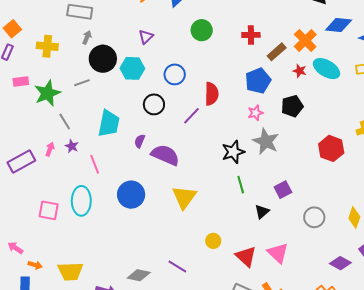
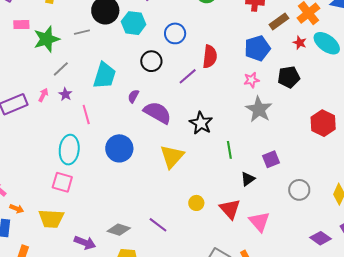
gray line: (65, 121) -> (61, 69), turned 72
black star: (233, 152) -> (201, 123), moved, turned -30
pink square: (49, 210) -> (62, 182), moved
red triangle: (246, 256) -> (230, 209), moved

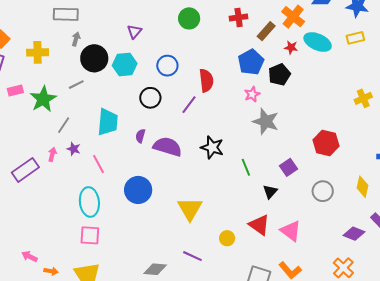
black pentagon: (289, 77) -> (279, 75), moved
red hexagon: (323, 123) -> (326, 143), moved
yellow triangle: (172, 157) -> (190, 209), moved
yellow circle: (196, 203) -> (227, 238), moved

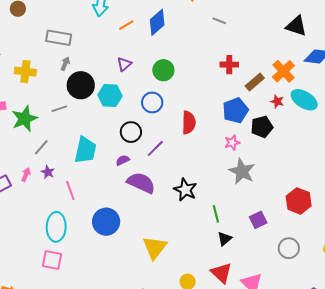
green circle: (189, 18) -> (163, 70), moved
purple line: (189, 105) -> (155, 148), moved
purple semicircle: (140, 136) -> (123, 160), moved, turned 40
black triangle: (270, 192) -> (225, 239), moved

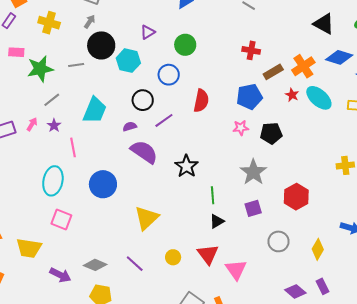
black pentagon: (262, 127) -> (271, 133), moved
gray star: (242, 171) -> (253, 172), moved
pink square: (52, 260) -> (61, 220), moved

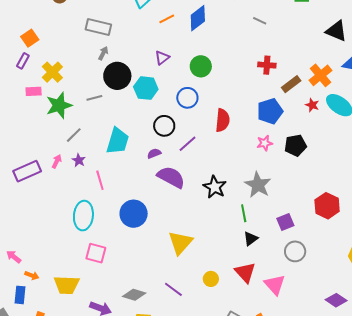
yellow cross: (49, 23) -> (52, 72), moved, turned 35
gray star: (253, 172) -> (258, 185), moved
gray circle: (279, 241) -> (295, 251), moved

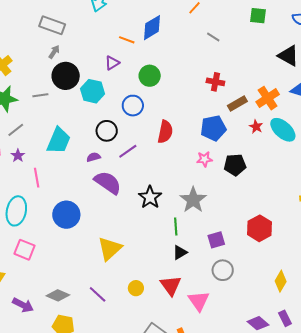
orange line: (167, 19) -> (127, 40), moved, turned 42

